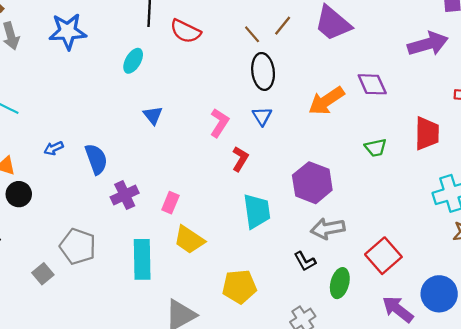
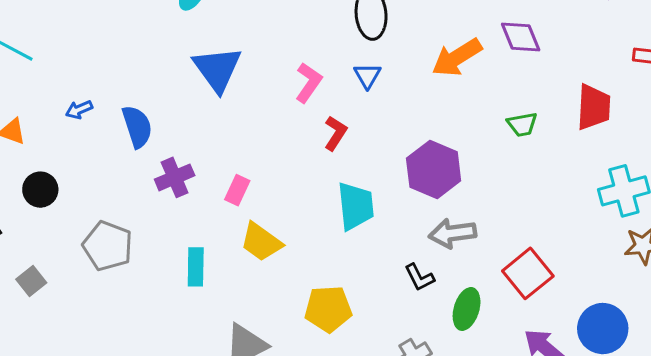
blue triangle: (153, 115) -> (217, 69), size x1.8
black circle: (19, 194) -> (40, 190), moved
cyan rectangle: (142, 259) -> (196, 267), size x0.7
gray square: (43, 274) -> (31, 281), moved

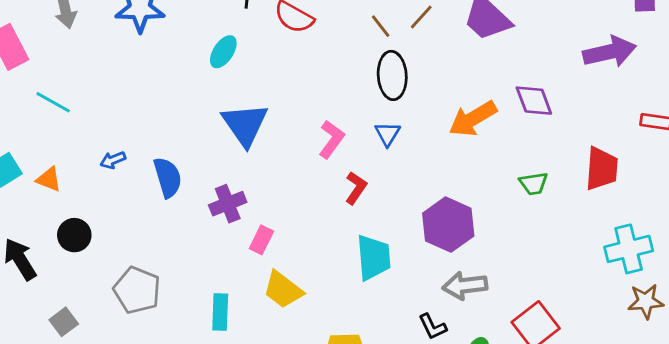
purple cross: (175, 177) -> (228, 204), moved

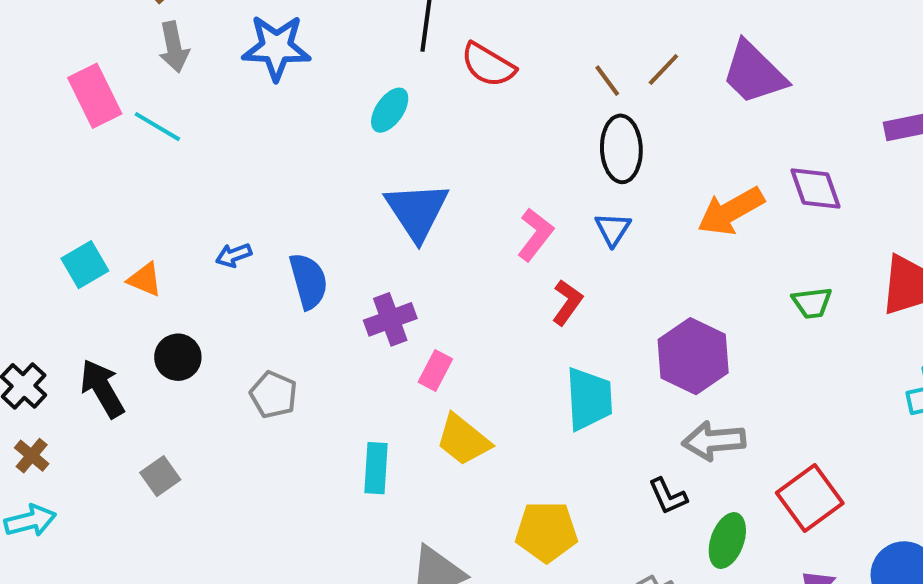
cyan line: (53, 102) -> (157, 127), moved
gray pentagon: (137, 290) -> (274, 395), moved, size x0.7

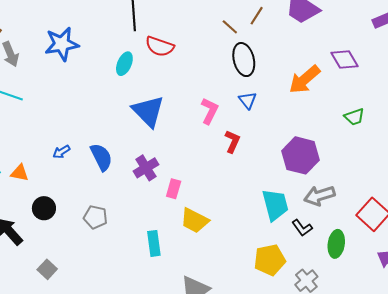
red semicircle: (488, 65) -> (160, 46), moved
cyan trapezoid: (589, 399) -> (275, 205), moved
yellow pentagon: (546, 532) -> (270, 260), moved

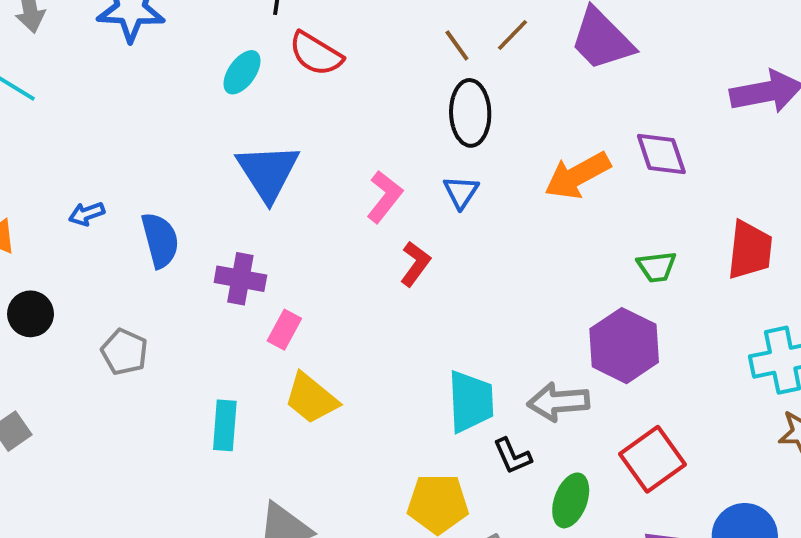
purple hexagon: (301, 155) -> (624, 346), moved
purple cross: (146, 168) -> (240, 279), turned 30

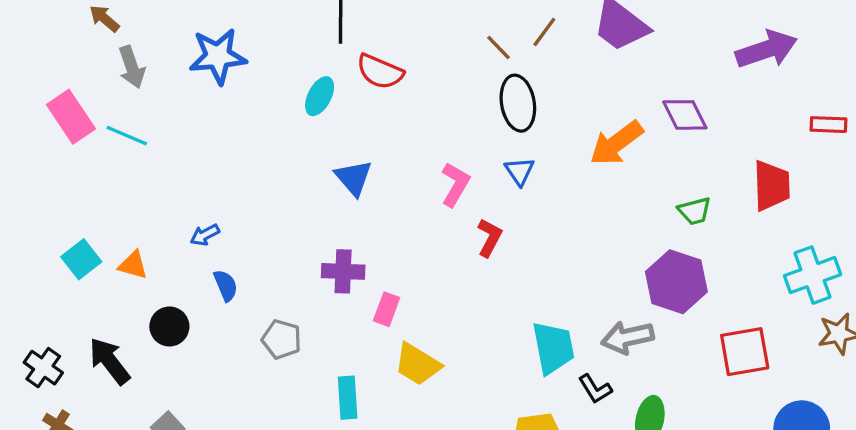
blue triangle: (268, 172) -> (353, 178), size x0.7
blue semicircle: (160, 240) -> (226, 285), moved, size x0.7
gray pentagon: (124, 352) -> (282, 339), moved
red square: (652, 459) -> (745, 352), moved, turned 34

